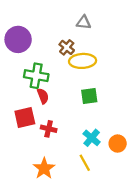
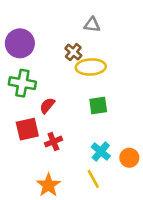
green cross: (36, 76) -> (22, 83), moved
red semicircle: (43, 96) -> (47, 106), turned -119
red cross: (49, 129) -> (53, 142), turned -35

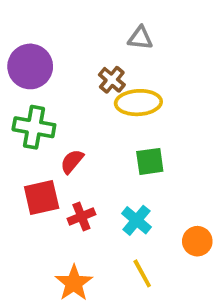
cyan cross: (101, 152) -> (137, 220), moved

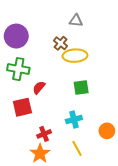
red cross: (81, 216) -> (44, 134), moved
cyan cross: (137, 220) -> (74, 120), turned 35

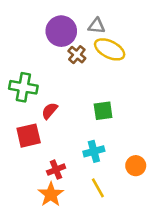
purple circle: (16, 36) -> (61, 31), moved
yellow ellipse: (75, 56) -> (110, 49), moved, turned 30

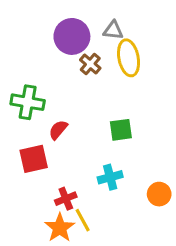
yellow ellipse: (110, 49) -> (129, 58), turned 52
yellow line: (98, 188) -> (83, 220), moved

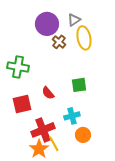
gray triangle: (113, 30) -> (74, 20), turned -40
red semicircle: (58, 130) -> (48, 93), moved, turned -80
orange circle: (159, 194) -> (83, 135), moved
red cross: (66, 199) -> (43, 130), size x1.6

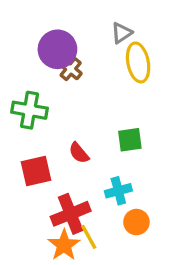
purple circle: (47, 24) -> (57, 49), moved
brown cross: (59, 42) -> (71, 69), moved

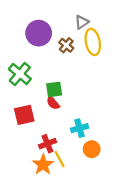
brown cross: (71, 69) -> (66, 45), moved
green cross: (29, 110) -> (20, 74), turned 30
green square: (130, 140) -> (54, 89), moved
red cross: (71, 214) -> (47, 144), size x0.7

